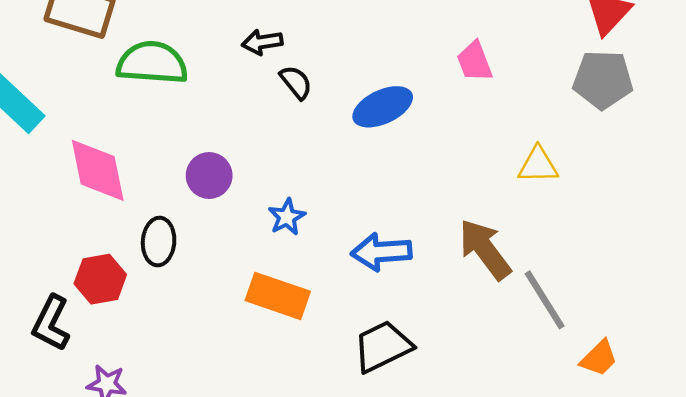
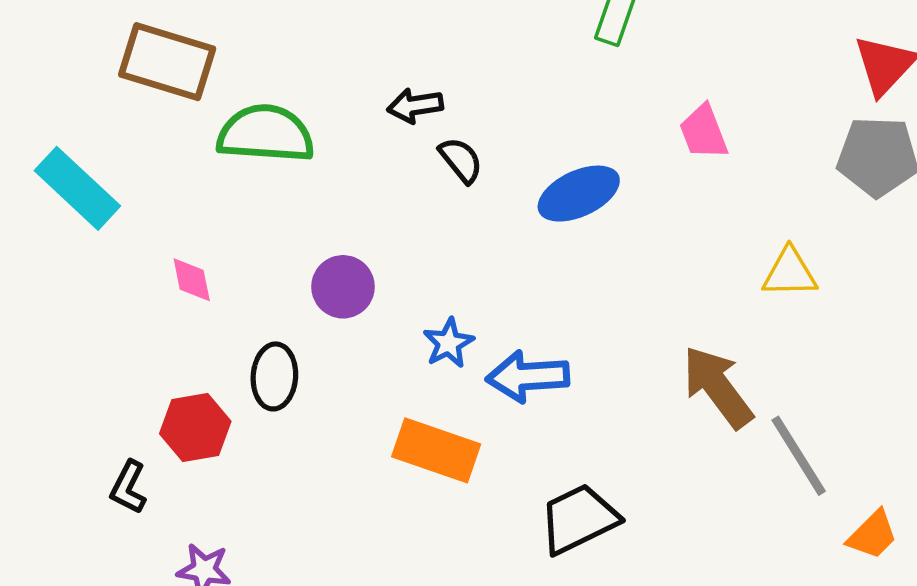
pink diamond: (98, 170) -> (192, 280), size x0.5
blue arrow: (381, 252) -> (528, 376), moved
black L-shape: (51, 323) -> (128, 487), size x0.7

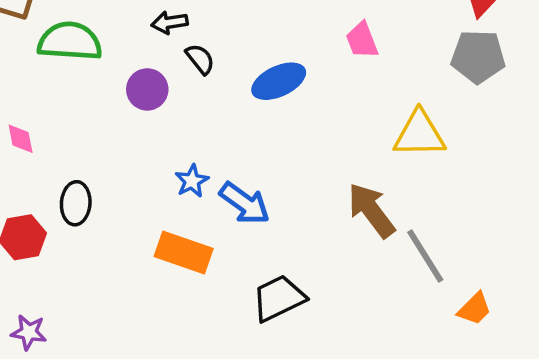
yellow triangle: (790, 273) -> (419, 134), size x1.4
purple circle: (343, 287) -> (147, 89), moved
blue arrow: (528, 376) -> (245, 203), turned -140

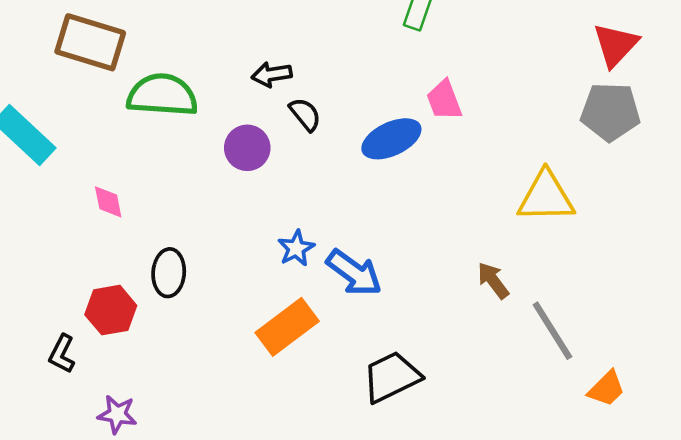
pink trapezoid: (362, 40) -> (444, 100), moved
brown arrow: (371, 210) -> (493, 280), size x0.6
orange rectangle: (184, 252) -> (287, 327), turned -56

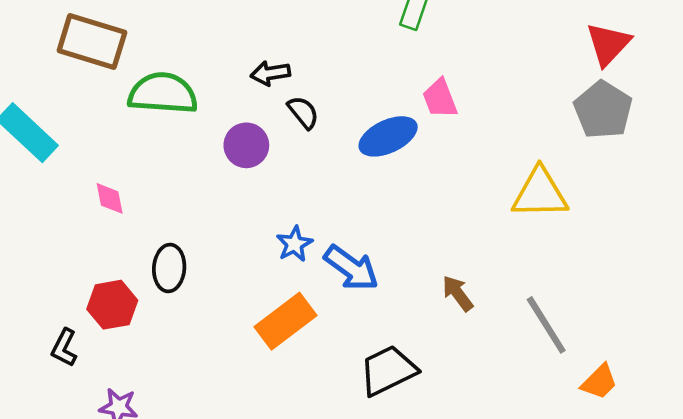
gray pentagon: (610, 112) -> (603, 110), turned 30
brown arrow: (493, 280) -> (458, 293), moved

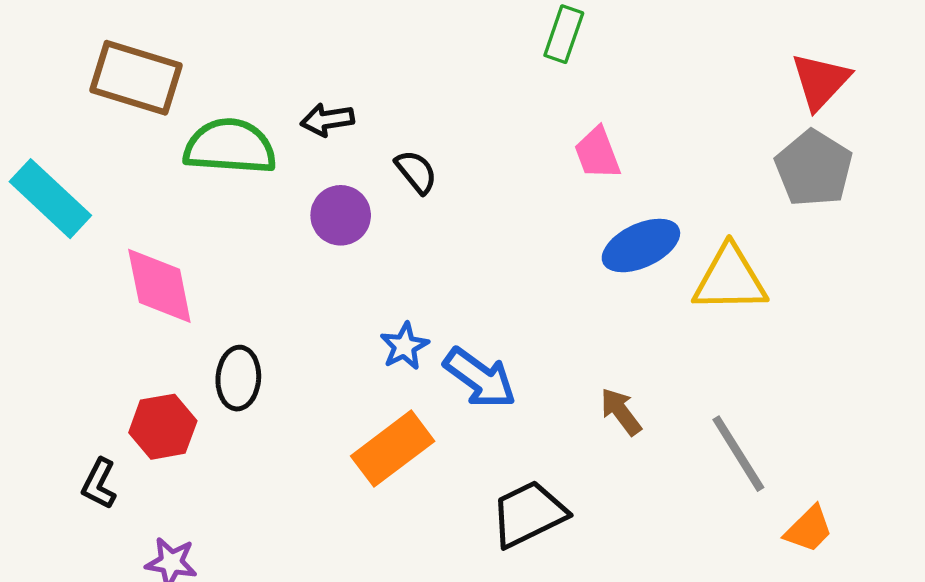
black arrow: (270, 73) -> (327, 120), moved
blue ellipse: (388, 136) -> (641, 246), moved
pink diamond: (110, 198) -> (159, 286), size x1.8

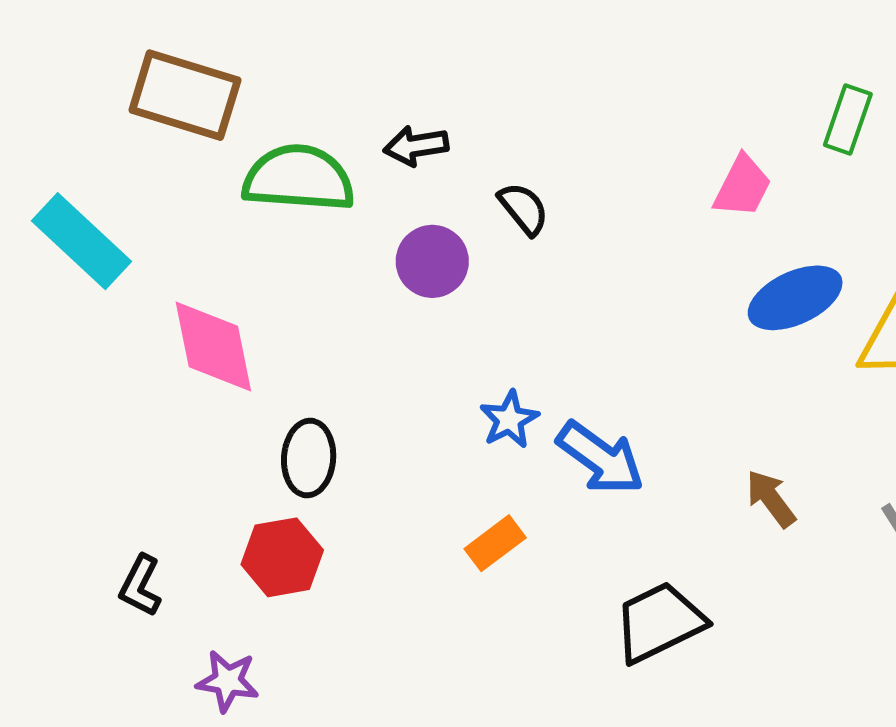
green rectangle: (564, 34) -> (848, 119), moved
pink trapezoid: (597, 153) -> (742, 186), turned -132
red hexagon: (163, 427) -> (282, 557), moved
orange rectangle: (393, 449) -> (495, 543), size x0.6

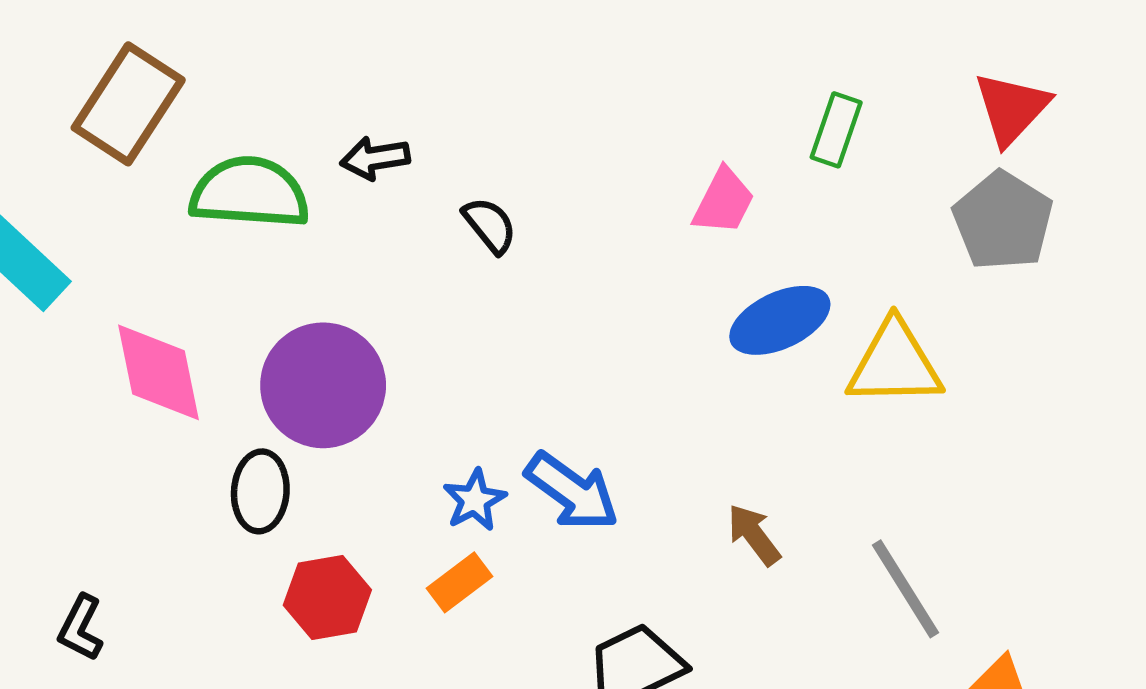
brown rectangle: (185, 95) -> (128, 104), turned -74
purple circle: (432, 261) -> (323, 385), moved, size x1.6
blue star: (509, 419) -> (475, 500), moved
red hexagon: (282, 557) -> (327, 598), moved

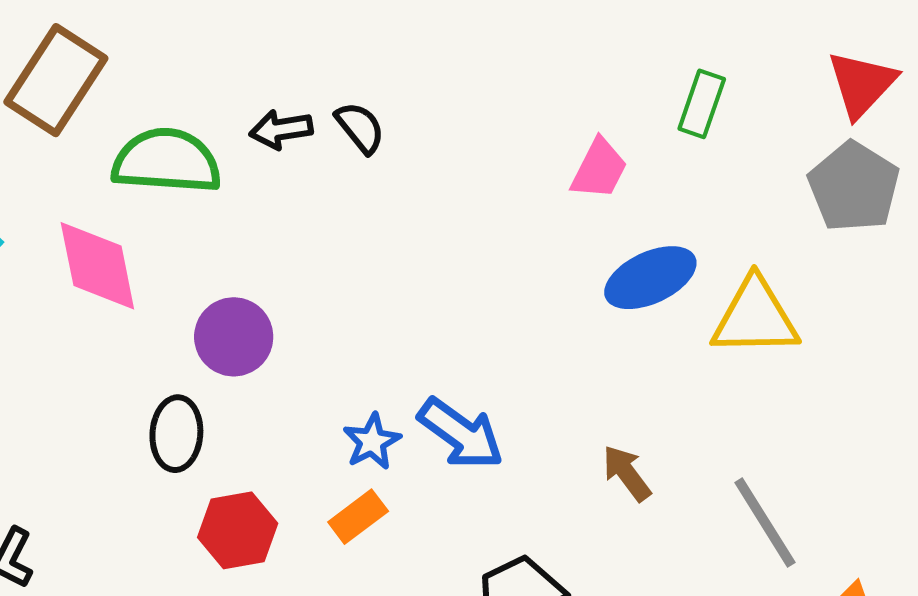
black semicircle: (490, 225) -> (360, 128), moved
pink diamond: (159, 372) -> (97, 266), moved
purple circle: (323, 385) -> (234, 337), size x0.7

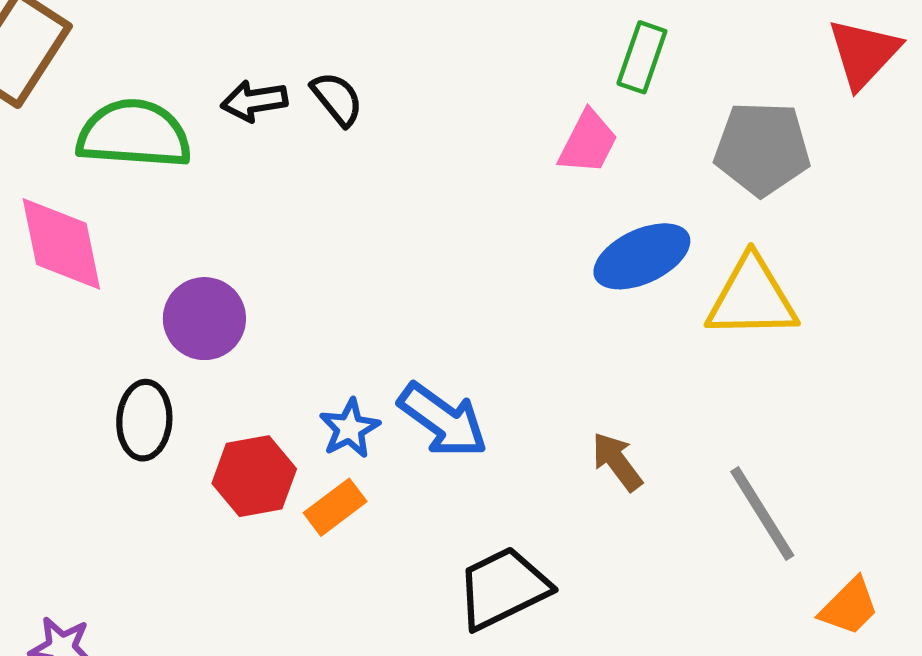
green rectangle: (702, 104) -> (642, 57), moved
gray pentagon: (854, 187) -> (762, 149), moved, turned -30
red hexagon: (238, 530) -> (254, 476), moved

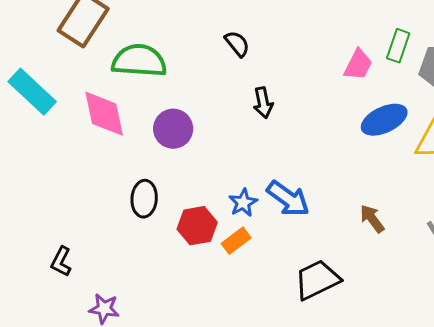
green rectangle: (642, 57) -> (398, 46), moved
black arrow: (254, 101) -> (263, 103), moved, turned -92
purple circle: (204, 319) -> (173, 129), moved

